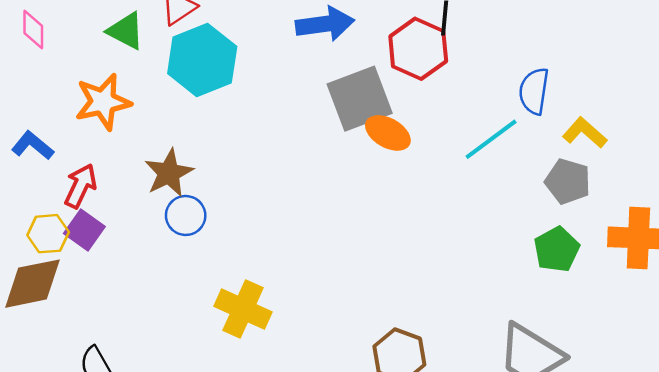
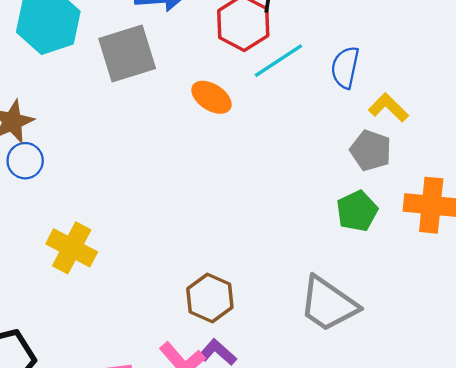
gray square: (360, 99) -> (127, 54), moved
cyan line: (491, 139) -> (278, 61), moved

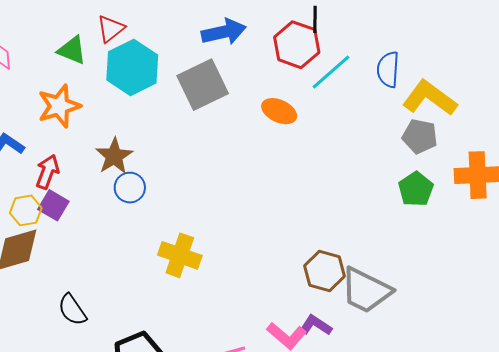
yellow L-shape: (388, 108) -> (430, 98), size x1.6
brown hexagon: (210, 298) -> (324, 271), moved
gray trapezoid: (328, 304) -> (366, 290), moved

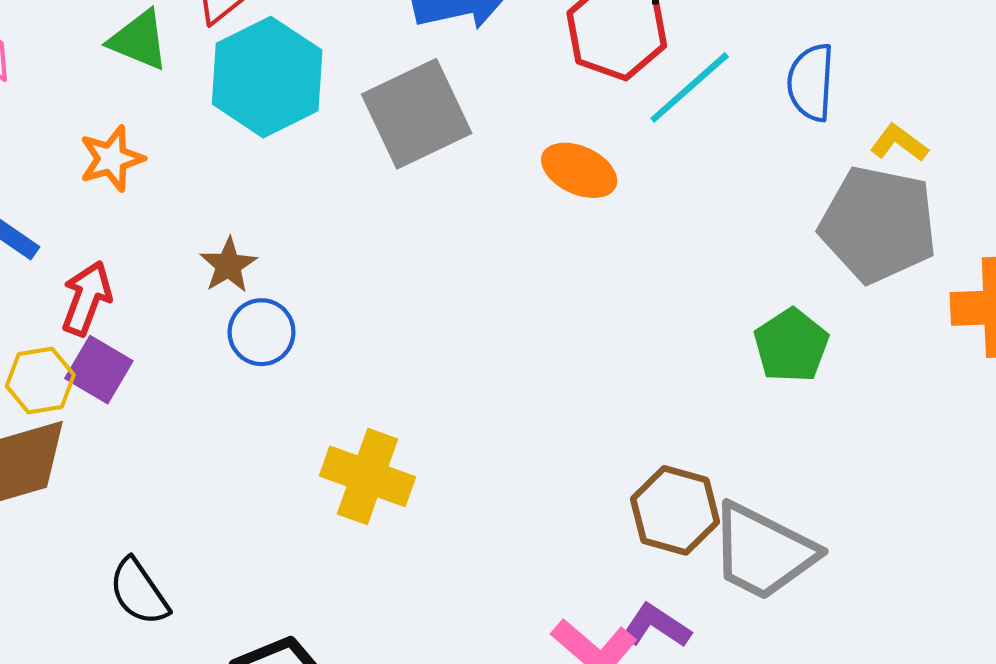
yellow L-shape: (430, 98) -> (899, 143), size x0.5
orange star: (59, 106) -> (112, 159), size x0.7
gray pentagon: (420, 136) -> (878, 224), size x1.6
brown star: (114, 156) -> (228, 265), size x0.7
green pentagon: (416, 189) -> (791, 345), moved

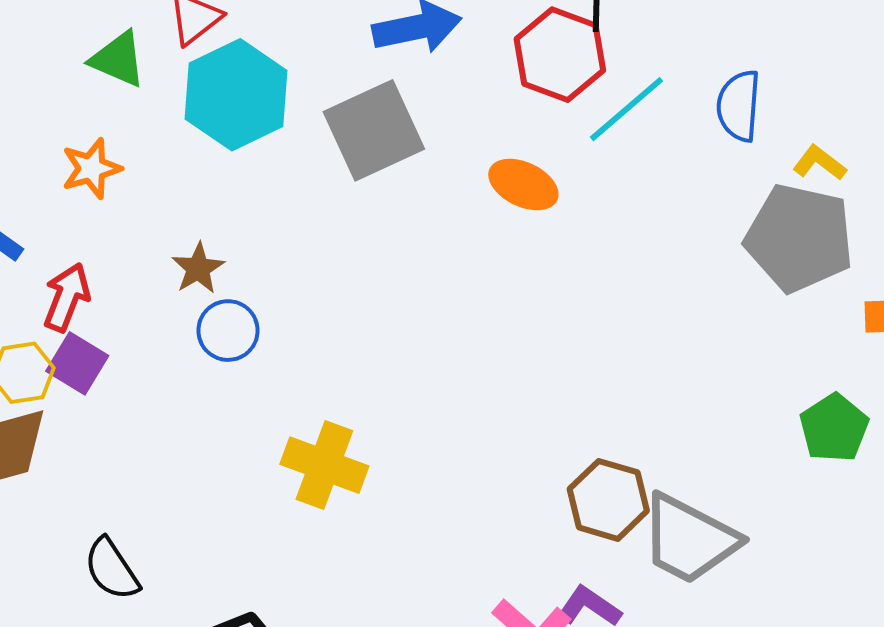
green pentagon: (791, 345) -> (834, 428), moved

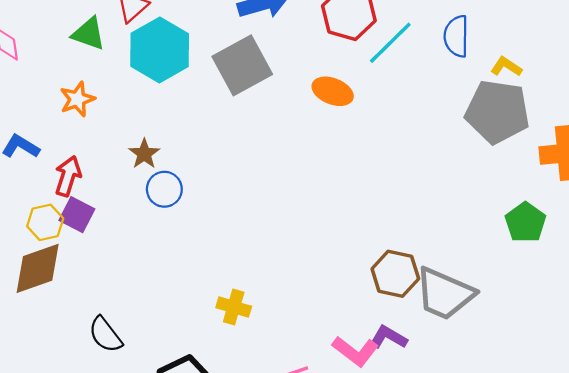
yellow cross: (324, 465) -> (234, 307), moved, size x0.7

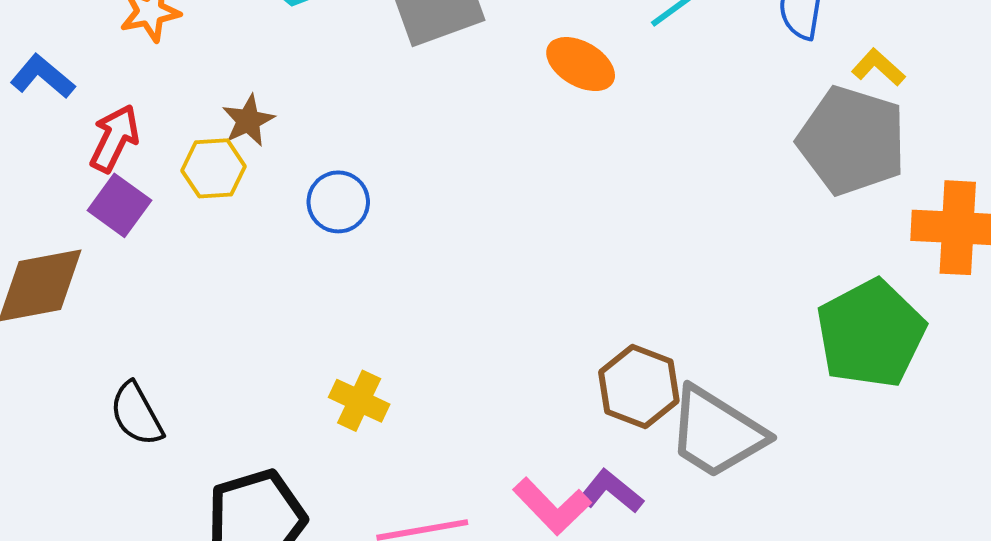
blue circle: (164, 189) -> (338, 202), moved
yellow hexagon: (45, 222) -> (213, 168), moved
green pentagon: (525, 222) -> (871, 334), size x1.6

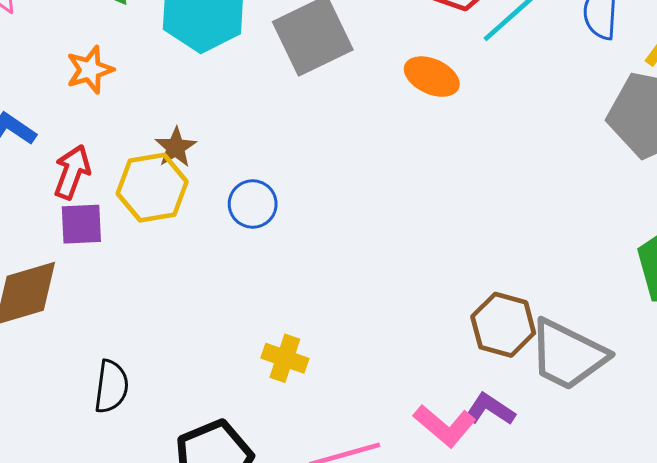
yellow hexagon: (213, 168) -> (152, 188), size x1.4
purple square: (119, 205) -> (81, 224), turned -33
black semicircle: (137, 414) -> (111, 386), turned -138

